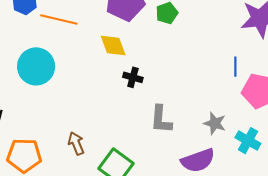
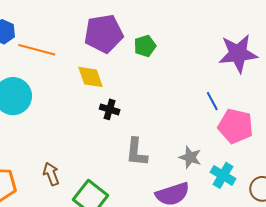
blue line: (235, 67) -> (212, 101), turned -30

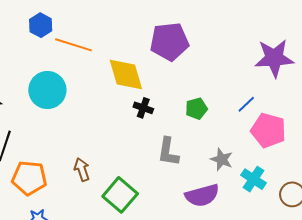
purple pentagon: (104, 34) -> (169, 42), moved
green pentagon: (145, 46) -> (196, 109), moved
yellow diamond: (91, 77) -> (126, 75), size x1.4
blue line: (212, 101) -> (246, 104), turned 72

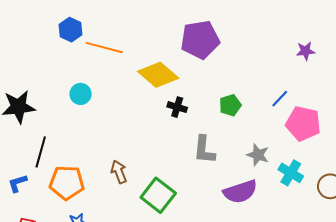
purple star: (274, 58) -> (306, 51), size x0.5
yellow diamond: (126, 75) -> (158, 75), turned -30
cyan circle: (47, 90) -> (81, 94), size x0.6

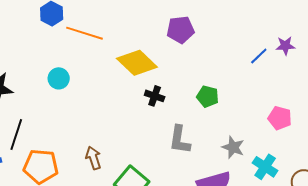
purple pentagon: (200, 40) -> (180, 30), size x0.7
blue line: (280, 99) -> (259, 56), moved
green pentagon: (230, 105) -> (208, 96), turned 30
pink pentagon: (303, 124) -> (280, 118), size x0.7

